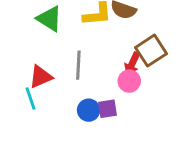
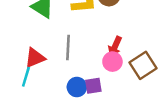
brown square: (151, 51) -> (143, 65), moved
cyan line: (30, 99) -> (26, 77), turned 36

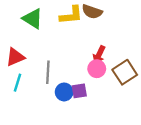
gray line: (68, 48) -> (48, 72), moved
red triangle: (35, 58) -> (15, 57), moved

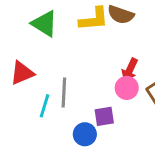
cyan line: (18, 83) -> (44, 106), moved
blue circle: (64, 92) -> (85, 134), moved

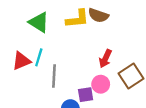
pink circle: (127, 88) -> (101, 84), moved
cyan line: (44, 106) -> (39, 57), moved

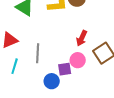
cyan line: (39, 57) -> (15, 66), moved

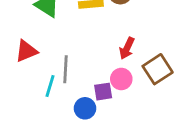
cyan line: (15, 66) -> (50, 86), moved

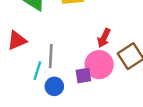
pink circle: (121, 79) -> (99, 65), size x1.5
blue circle: (85, 108) -> (54, 86), moved

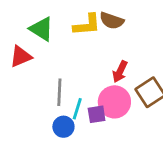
red triangle: (17, 40) -> (21, 56), moved
cyan line: (37, 71) -> (77, 109), moved

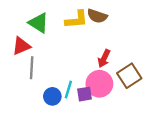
gray line: (59, 92) -> (32, 68), moved
blue circle: (63, 127) -> (52, 96), moved

